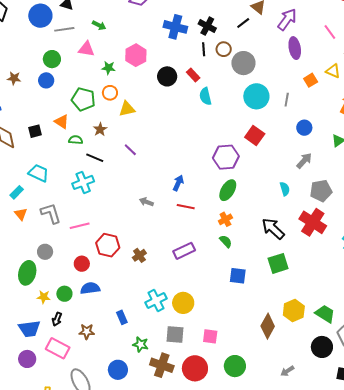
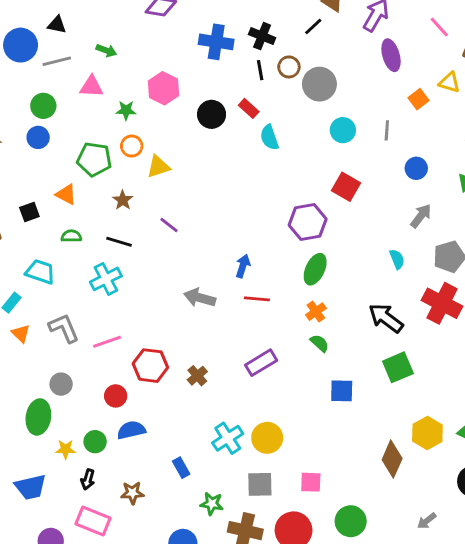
cyan circle: (256, 96) -> (343, 130), size x0.7
green semicircle: (76, 140) -> (71, 236), moved
gray arrow: (146, 202) -> (200, 298), size x1.5
blue trapezoid: (29, 329) -> (30, 487), moved

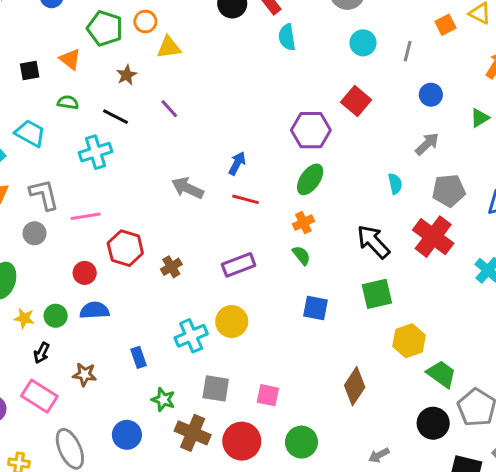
gray circle: (61, 384) -> (35, 233), moved
yellow hexagon: (427, 433) -> (409, 341), moved
yellow circle: (267, 438) -> (232, 322), moved

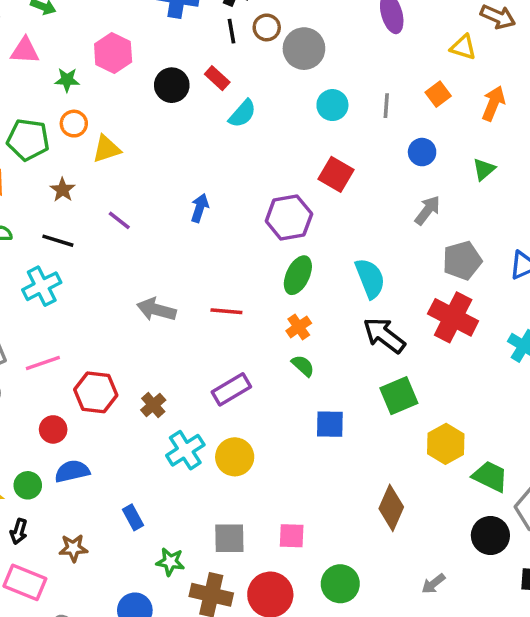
orange square: (445, 25) -> (438, 94), moved
cyan semicircle: (287, 37) -> (242, 114), turned -120
blue arrow: (237, 163) -> (200, 208), moved
cyan semicircle: (395, 184) -> (370, 278), moved, size x1.6
cyan cross: (191, 336) -> (185, 450), moved

